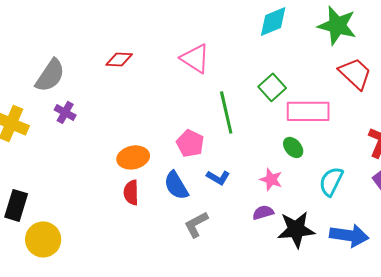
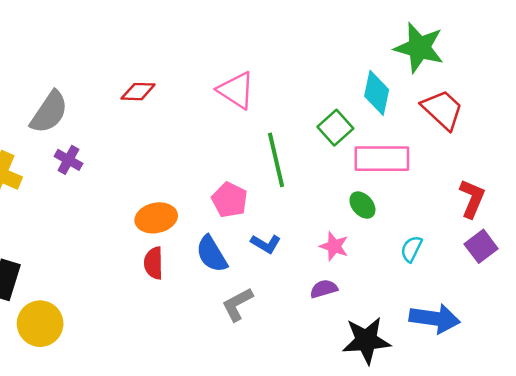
cyan diamond: (273, 21) -> (377, 93), moved, turned -56
cyan semicircle: (331, 181) -> (411, 249), size x0.7
black star: (296, 229) -> (366, 340), moved

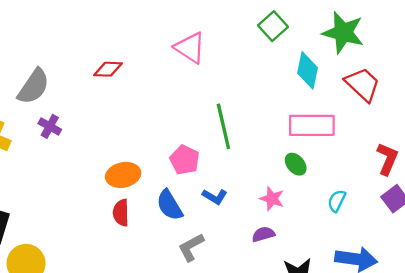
pink triangle: (236, 90) -> (190, 48), moved
green square: (335, 128) -> (273, 26), moved

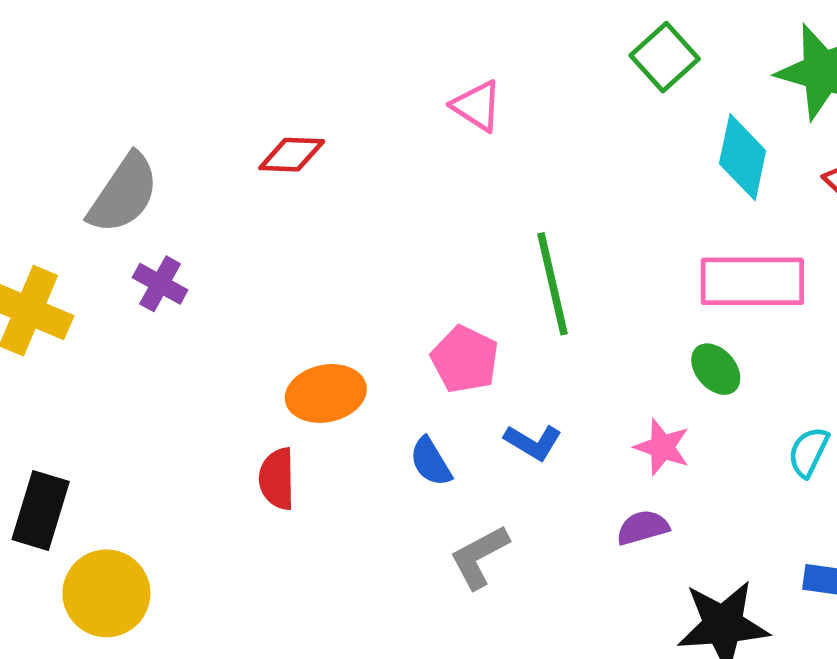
pink triangle: (190, 48) -> (477, 106), size x0.7
blue semicircle: (169, 205) -> (431, 462), size x0.7
red semicircle: (121, 213) -> (277, 479), moved

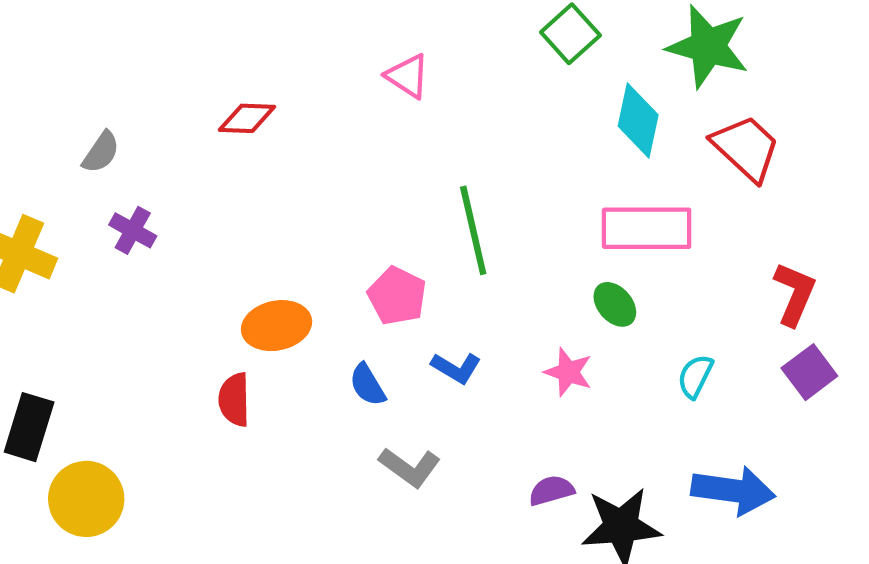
gray semicircle: (124, 194) -> (101, 152), size x0.6
purple semicircle: (643, 528) -> (551, 490), moved
gray L-shape: (479, 557) -> (410, 467), turned -116

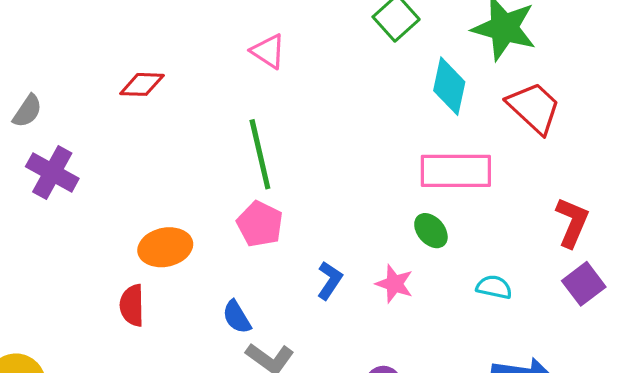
purple cross: (133, 230) -> (52, 173), size x1.4
green line: (473, 230) -> (260, 154), moved
blue L-shape: (456, 368) -> (330, 280), moved, turned -87
cyan semicircle: (695, 376) -> (494, 287), turned 76
blue semicircle: (367, 385) -> (237, 317), moved

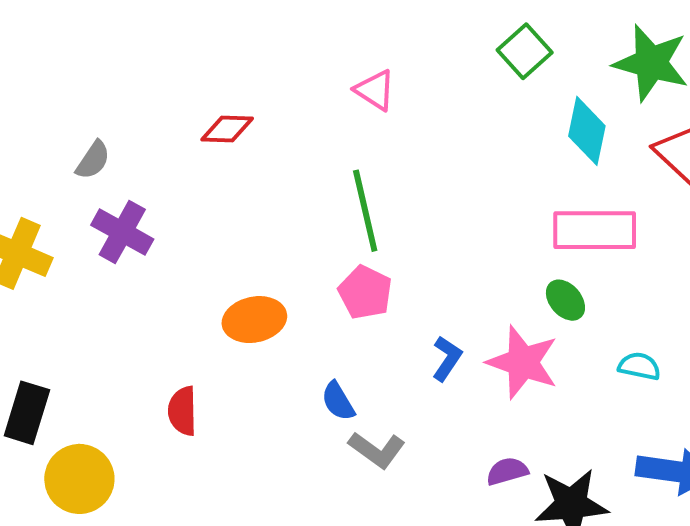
pink star: (394, 284) -> (523, 362), size x1.6
red semicircle: (132, 305) -> (182, 411), moved

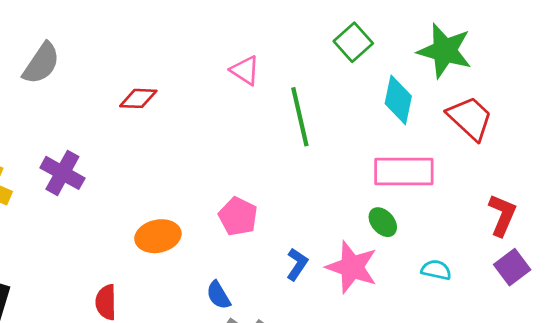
gray semicircle: (93, 160) -> (41, 63), moved, size x1.5
green line: (365, 211) -> (300, 117), moved

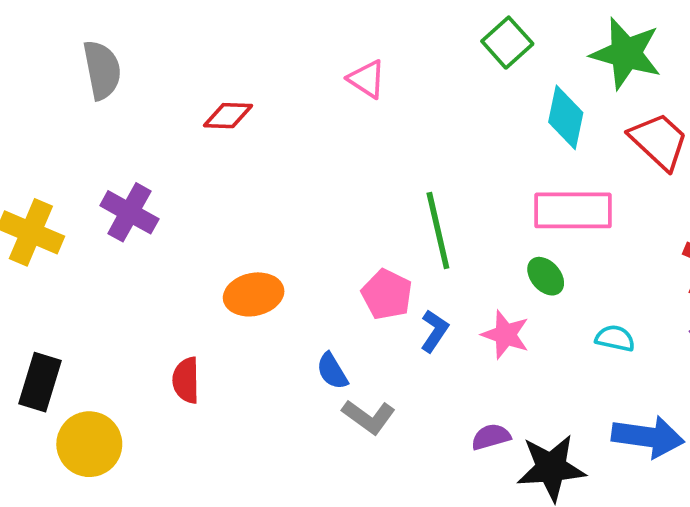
gray semicircle: (41, 63) -> (102, 70), turned -45
green line: (300, 117) -> (438, 231), moved
pink pentagon: (238, 216) -> (387, 294), moved
pink star: (352, 267) -> (505, 335), size x0.7

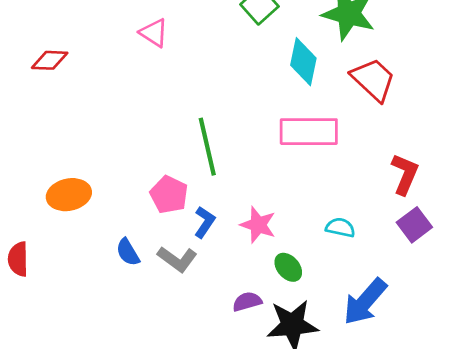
green ellipse: (546, 276) -> (288, 267), moved
gray L-shape: (369, 417) -> (177, 259), moved
blue arrow: (648, 437) -> (365, 302), turned 123

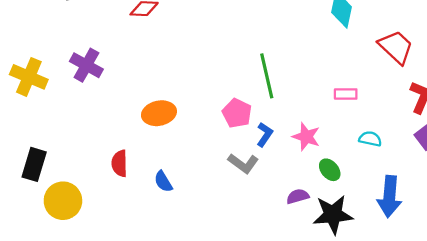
red trapezoid: (373, 79) -> (396, 47), moved
pink rectangle: (309, 132) -> (346, 94), moved, size x0.5
blue semicircle: (128, 252) -> (163, 182), moved
blue arrow: (365, 302) -> (389, 196), turned -36

